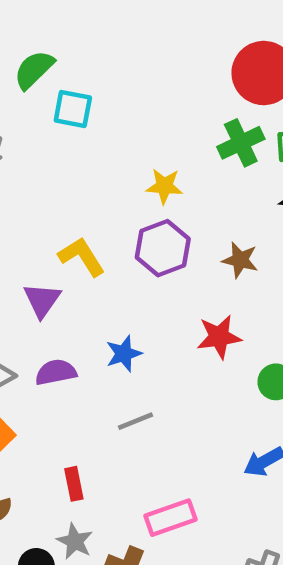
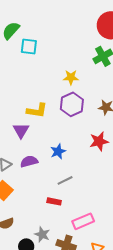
yellow L-shape: (82, 257) -> (37, 110), turned 135
red rectangle: (74, 484) -> (54, 201), moved, turned -64

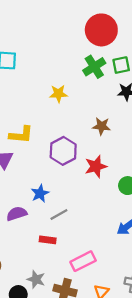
purple hexagon: (72, 104) -> (63, 151), moved
blue star: (58, 151) -> (40, 193), moved
purple semicircle: (29, 161) -> (17, 214), moved

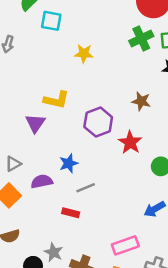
yellow star: (58, 94) -> (84, 54), moved
red star: (96, 166) -> (130, 142), turned -30
pink rectangle: (83, 261) -> (125, 245), moved

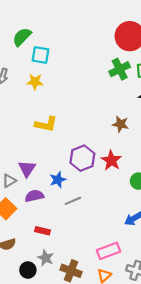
yellow star: (84, 54) -> (35, 82), moved
purple hexagon: (98, 122) -> (82, 158), moved
purple triangle: (35, 123) -> (27, 169), moved
red rectangle: (71, 213) -> (43, 231), moved

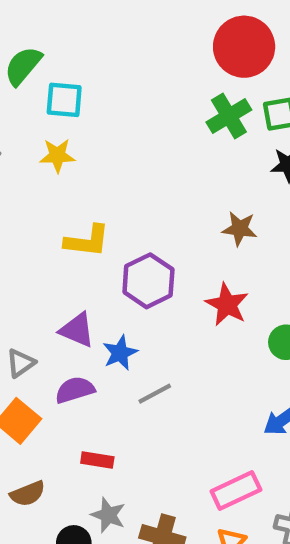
purple hexagon: (82, 158) -> (148, 281), moved
purple triangle: (27, 169) -> (77, 330), moved, turned -36

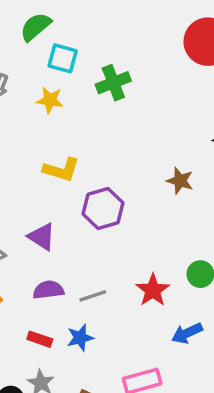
green cross: (229, 116) -> (113, 83), moved
red star: (227, 305) -> (153, 290), moved
blue star: (120, 353) -> (80, 338), moved
purple semicircle: (75, 390) -> (48, 290), moved

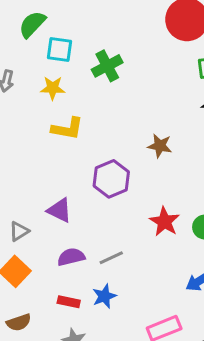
yellow L-shape: (61, 170) -> (67, 129), moved
brown star: (180, 181) -> (160, 146), moved
red star: (153, 290) -> (165, 222), moved

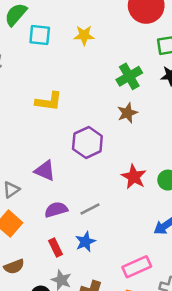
green cross: (107, 66) -> (129, 76), moved
yellow star: (53, 88) -> (84, 35), moved
brown star: (160, 146) -> (127, 113), turned -30
red rectangle: (69, 302) -> (55, 248), turned 54

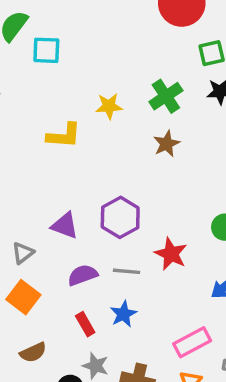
yellow star: (84, 35) -> (109, 106), moved
purple hexagon: (87, 142) -> (120, 217), moved
red star: (134, 177) -> (171, 254), moved
gray line: (90, 209) -> (127, 271), turned 36

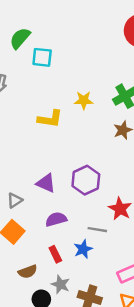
gray line: (127, 271) -> (97, 230), moved
brown semicircle: (33, 352) -> (28, 272), moved

